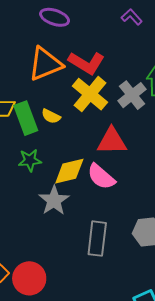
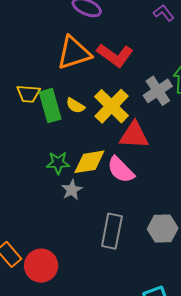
yellow cross: (90, 94) -> (112, 106), moved
green star: (30, 160) -> (58, 163), moved
gray star: (54, 200) -> (72, 190), size x0.7

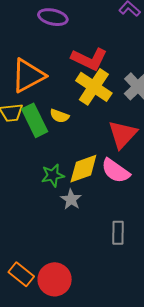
orange triangle: (74, 53) -> (28, 76), moved
yellow cross: (112, 106) -> (94, 87), moved
red triangle: (134, 135) -> (123, 134), turned -40
gray rectangle: (112, 231) -> (118, 233), size x0.7

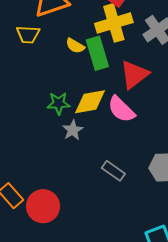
yellow cross: (94, 87) -> (114, 23), turned 30
green rectangle: (35, 120) -> (97, 53), moved
gray rectangle: (118, 233) -> (113, 171), turned -65

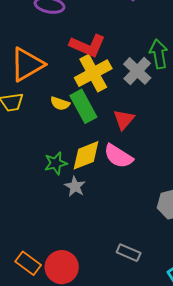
red triangle: (134, 75) -> (124, 119), size x0.7
gray rectangle: (113, 171) -> (129, 253), moved

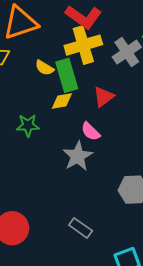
yellow diamond: (86, 155) -> (62, 101), moved, size x0.7
pink semicircle: (118, 156) -> (91, 131), size x0.7
gray star: (75, 186) -> (78, 156), moved, size x1.4

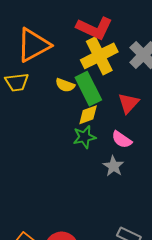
green star: (28, 125) -> (84, 137), moved
gray star: (78, 156) -> (113, 166), size x0.7

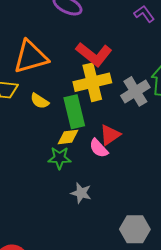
yellow semicircle: (65, 85) -> (40, 101), moved
pink semicircle: (122, 140) -> (99, 148), moved
gray star: (113, 166) -> (81, 193), turned -30

